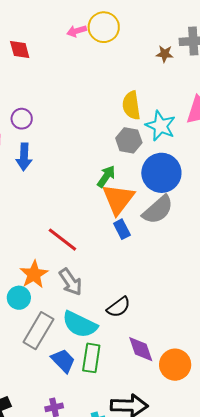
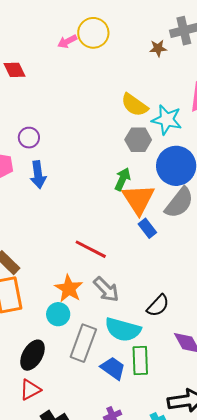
yellow semicircle: (131, 105) -> (134, 105), turned -36

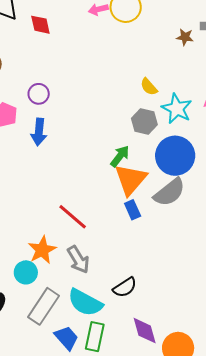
yellow semicircle: (134, 105) -> (149, 87), size x0.7

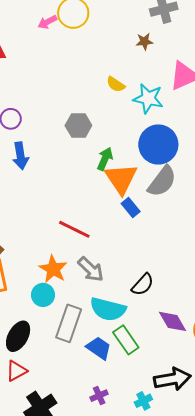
brown star: (185, 37) -> (144, 41), moved
gray hexagon: (144, 121) -> (78, 126), moved
green rectangle: (95, 337) -> (126, 340), turned -32

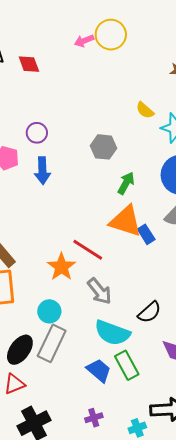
orange triangle: (121, 179) -> (126, 221), moved, turned -45
orange star: (53, 269) -> (61, 267), moved
gray rectangle: (69, 323) -> (52, 343), moved

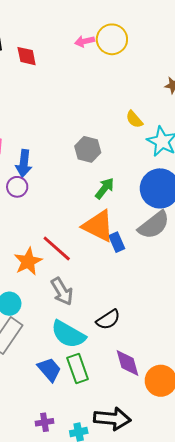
purple circle: (37, 133) -> (17, 187), moved
purple cross: (94, 418) -> (45, 422), moved

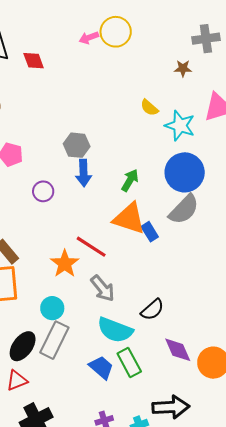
gray hexagon: (88, 149) -> (77, 145), moved
blue arrow: (24, 163) -> (84, 173), moved

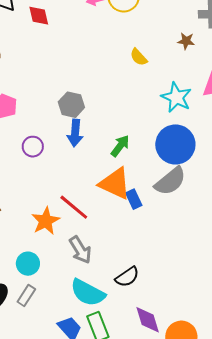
yellow semicircle: (149, 108) -> (139, 57), moved
gray rectangle: (54, 340) -> (26, 296), size x0.6

